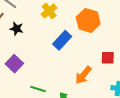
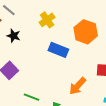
blue rectangle: (62, 40) -> (58, 50), turned 66

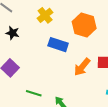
orange arrow: (78, 86) -> (82, 67), moved

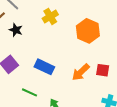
blue rectangle: (58, 45) -> (44, 67), moved

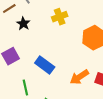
green line: (30, 92) -> (25, 88), turned 42

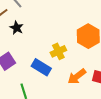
yellow cross: (60, 17) -> (58, 51), moved

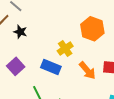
orange arrow: (77, 77) -> (87, 70), turned -84

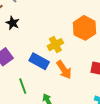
orange arrow: (87, 70) -> (64, 70), moved

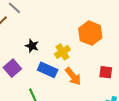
black star: (13, 23) -> (32, 46), moved

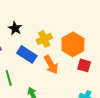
orange hexagon: (90, 33) -> (73, 44), moved

